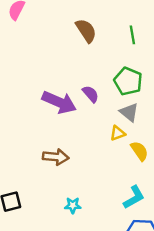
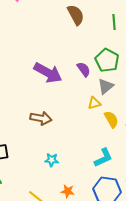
purple semicircle: (91, 94) -> (84, 69), moved
gray triangle: (129, 112) -> (106, 86), turned 36

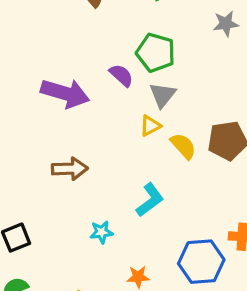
cyan L-shape: (103, 158) -> (150, 200), moved

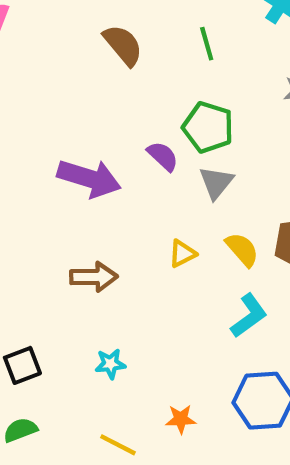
yellow triangle: (150, 126) -> (182, 254), moved
cyan L-shape: (150, 200) -> (249, 316), moved
cyan star: (101, 232) -> (110, 364), moved

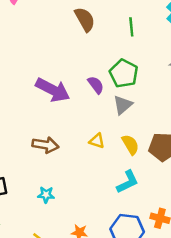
yellow triangle: (182, 254) -> (97, 141), turned 35

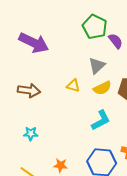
purple semicircle: (96, 85) -> (116, 41), moved
gray triangle: (123, 105) -> (97, 66), moved
yellow semicircle: (130, 145) -> (102, 88), turned 96

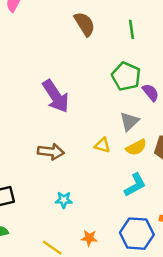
purple arrow: (34, 43) -> (56, 96), turned 32
cyan star: (31, 134) -> (64, 200), moved

